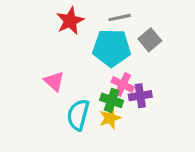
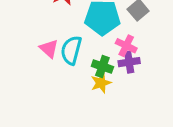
pink cross: (123, 84) -> (126, 46), moved
cyan semicircle: (78, 115) -> (71, 50), moved

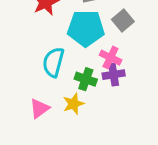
pink triangle: (49, 49) -> (39, 108), moved, turned 42
yellow star: (101, 83) -> (73, 104), moved

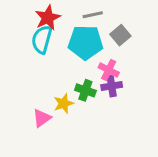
cyan semicircle: (53, 62) -> (42, 39), moved
yellow star: (73, 104) -> (64, 103), moved

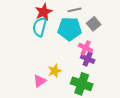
purple cross: (112, 86) -> (88, 59), turned 32
green cross: (85, 90) -> (82, 84), moved, size x1.5

